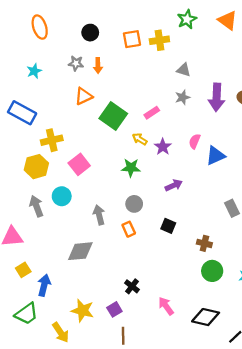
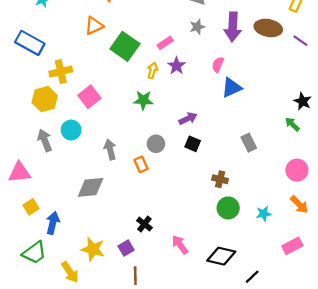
yellow arrow: (140, 139) -> (152, 70), turned 72
pink semicircle: (195, 141) -> (218, 65), moved
purple star: (163, 147) -> (177, 66), moved
gray circle: (134, 204) -> (156, 144), moved
black square: (168, 226) -> (193, 144), moved

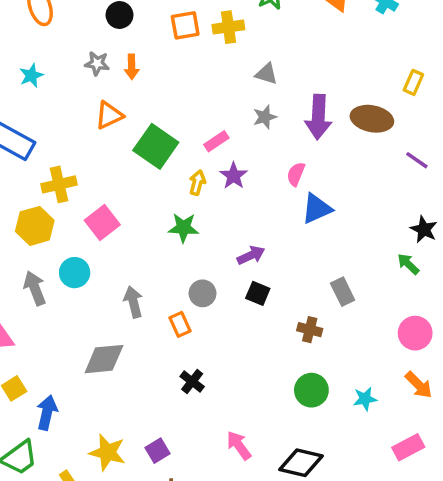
purple line: (300, 41) -> (417, 160), moved
brown cross: (220, 179) -> (310, 330), moved
black cross: (144, 224) -> (192, 382), moved

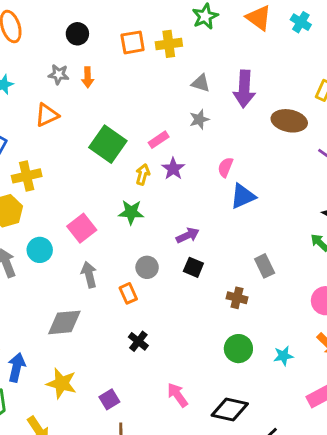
orange triangle: (109, 115) -> (47, 115), moved
purple arrow: (318, 117) -> (244, 89), moved
pink square: (102, 222) -> (82, 228), moved
yellow star: (107, 452) -> (61, 383), moved

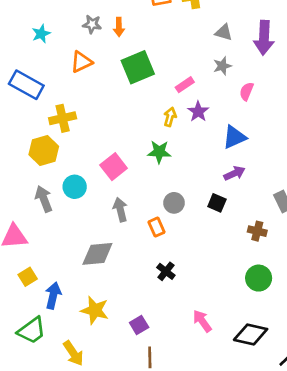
green square: (108, 144) -> (138, 67), moved, turned 32
pink semicircle: (225, 167) -> (247, 91), moved
blue triangle: (243, 196) -> (234, 137), moved
purple arrow: (188, 235) -> (234, 173), moved

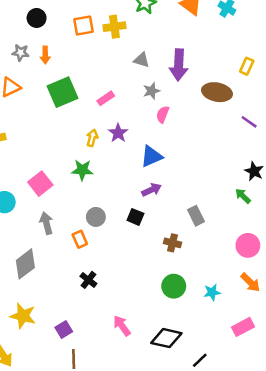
gray star: (222, 66) -> (151, 91), moved
pink rectangle: (185, 85) -> (106, 98), moved
gray diamond: (97, 254) -> (25, 264), turned -32

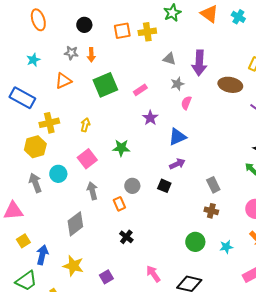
yellow arrow: (92, 138) -> (85, 125), moved
brown cross: (172, 243) -> (211, 211), moved

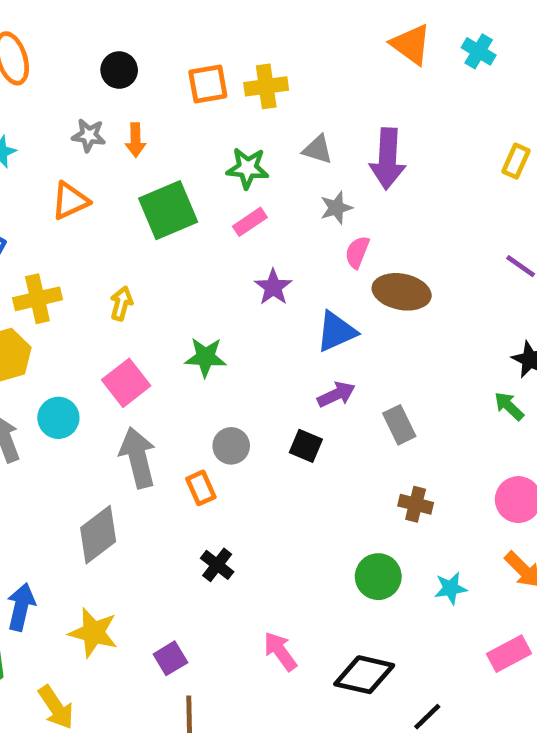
green star: (172, 13) -> (248, 168), moved, turned 30
brown ellipse: (230, 85) -> (402, 292), moved
gray rectangle: (213, 185) -> (399, 425), moved
gray arrow: (92, 191) -> (138, 458), size x1.4

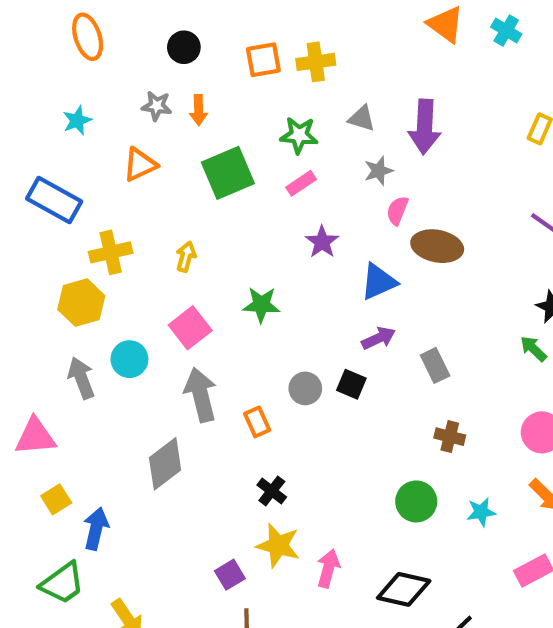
gray circle: (231, 446) -> (305, 388), moved
yellow star: (93, 633) -> (278, 545), moved
pink arrow: (280, 651) -> (328, 568), turned 51

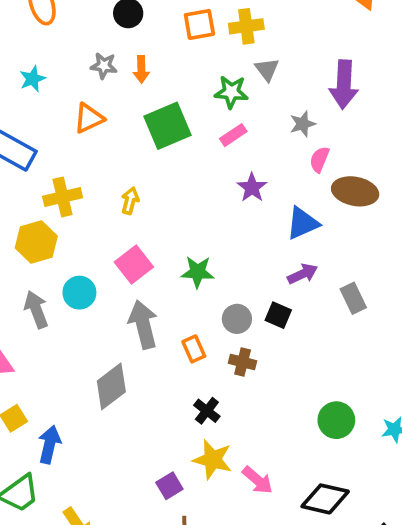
gray triangle: (362, 118) -> (267, 69), moved, turned 36
green star: (261, 305) -> (198, 272), moved
brown cross: (450, 437) -> (243, 362), moved
pink arrow: (328, 568) -> (258, 480), turned 116

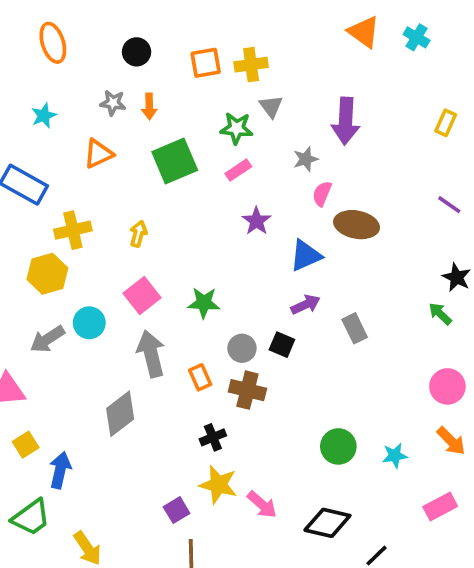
gray arrow: (36, 309) -> (47, 339), turned -102
brown cross: (243, 362) -> (247, 390), size x1.4
black cross: (207, 411) -> (213, 437), turned 30

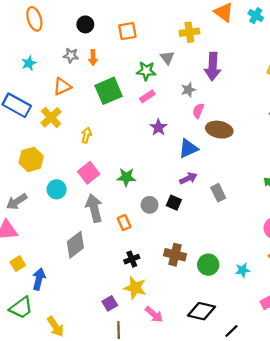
yellow cross: (251, 65) -> (189, 32), moved
yellow cross: (73, 230) -> (51, 117), moved, turned -30
gray arrow: (47, 339) -> (17, 202), moved
brown cross: (247, 390) -> (175, 255), moved
pink arrow: (262, 505) -> (154, 314), moved

